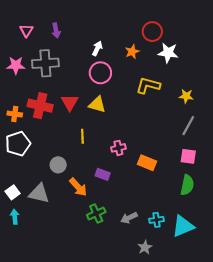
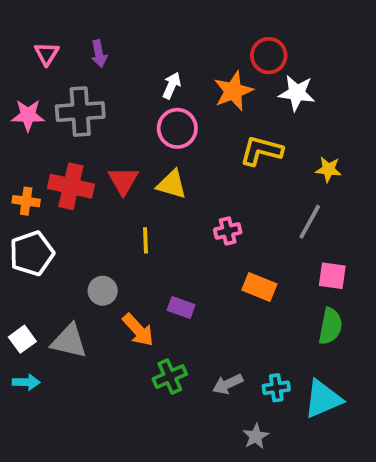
orange star: (132, 52) -> (233, 91), size x1.5
gray line: (188, 126) -> (310, 222), moved
pink cross: (118, 148) -> (228, 231), moved
cyan arrow: (15, 217) -> (26, 382), turned 96

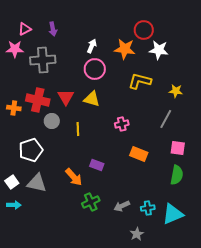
pink triangle: (47, 54) -> (25, 29), turned 32
orange star: (233, 91) -> (125, 49), turned 30
pink star: (28, 115) -> (15, 49), moved
white pentagon: (32, 253) -> (31, 150), moved
gray circle: (103, 291) -> (52, 121), moved

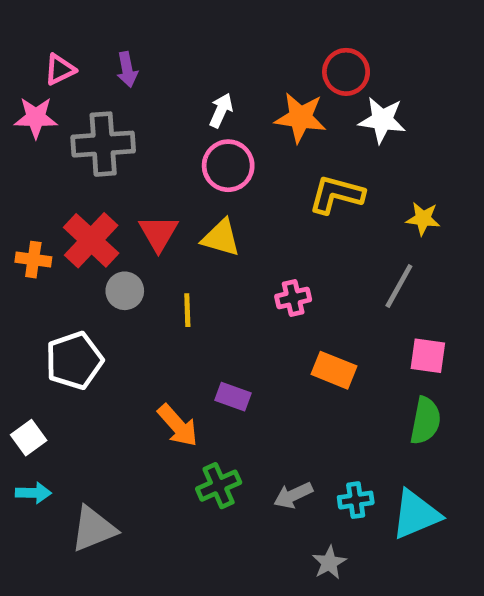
red cross: (38, 100) -> (91, 240), turned 30
gray triangle: (37, 183) -> (93, 529), moved, turned -35

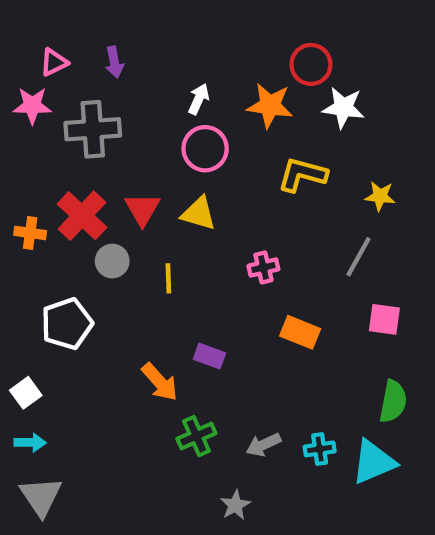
green semicircle: (425, 421) -> (393, 401), moved
gray triangle: (93, 529) -> (41, 496), moved, turned -42
gray star: (329, 563) -> (235, 505), moved

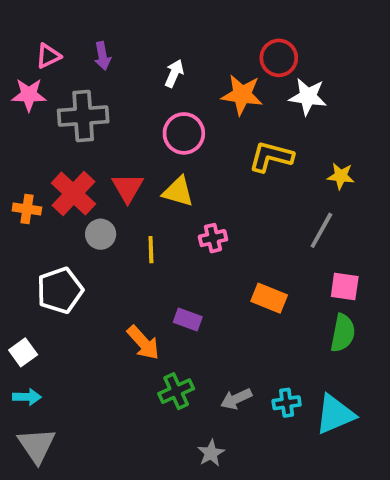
white arrow: (199, 99) -> (174, 73), moved
pink cross: (263, 268) -> (213, 238), moved
green semicircle: (393, 401) -> (343, 333), moved

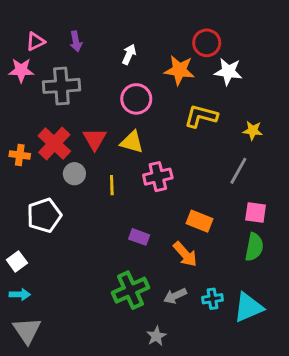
pink cross: (213, 238) -> (158, 177), size x1.4
orange arrow: (143, 343) -> (185, 254), moved
green cross: (176, 391) -> (130, 290), size x1.4

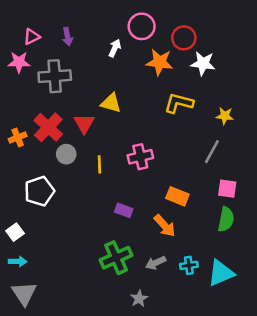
pink circle: (136, 99) -> (142, 26), moved
yellow triangle: (132, 142) -> (111, 103), moved
orange cross: (20, 155) -> (18, 138), turned -30

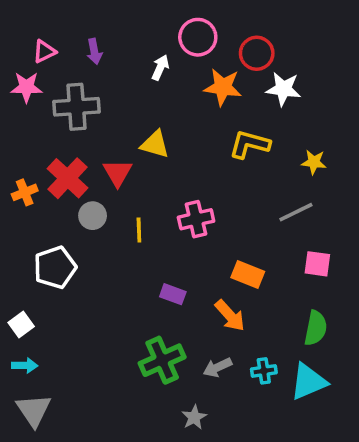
gray line: (212, 152) -> (296, 212), turned 35
green semicircle: (226, 219) -> (316, 328), moved

